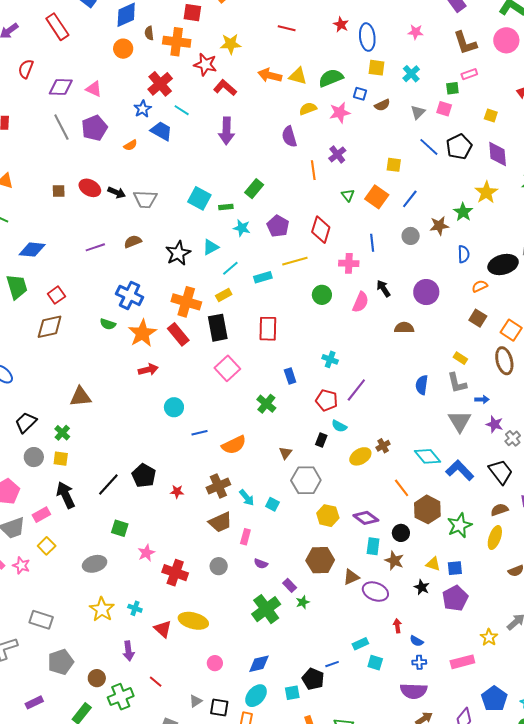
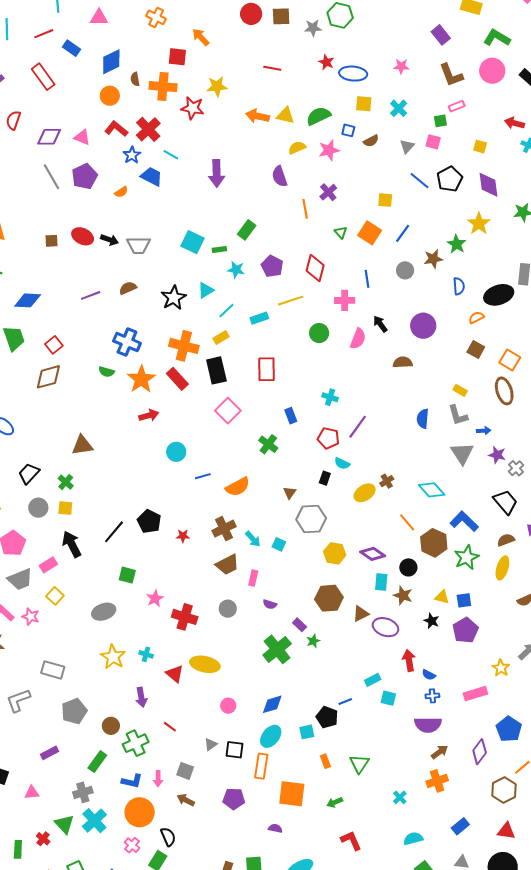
blue ellipse: (367, 37) -> (353, 74), turned -76
red L-shape: (225, 88) -> (116, 129), moved
blue L-shape: (460, 470) -> (464, 521), moved
red arrow: (397, 626) -> (409, 660), size x1.5

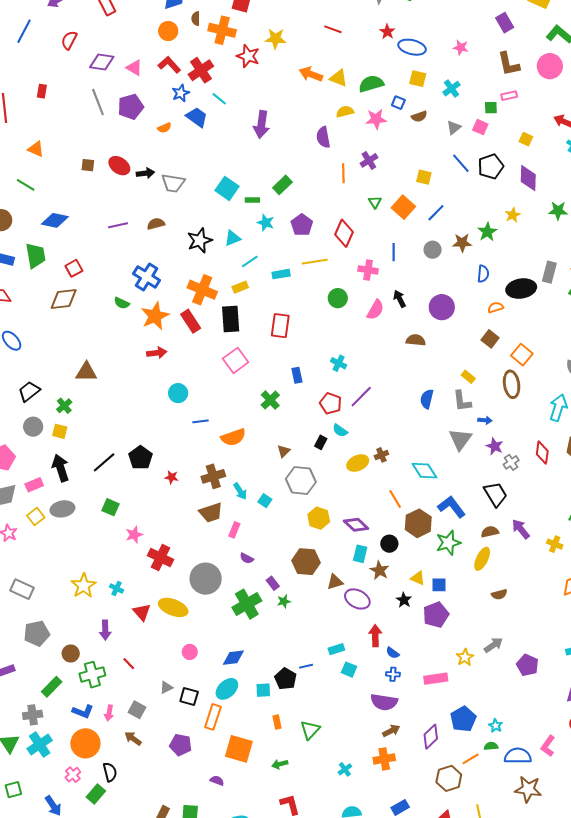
yellow star: (479, 224) -> (513, 215), size x0.7
black arrow: (110, 240) -> (145, 173), turned -36
gray circle: (228, 609) -> (206, 579), moved, size x1.8
gray ellipse: (104, 612) -> (62, 509), moved

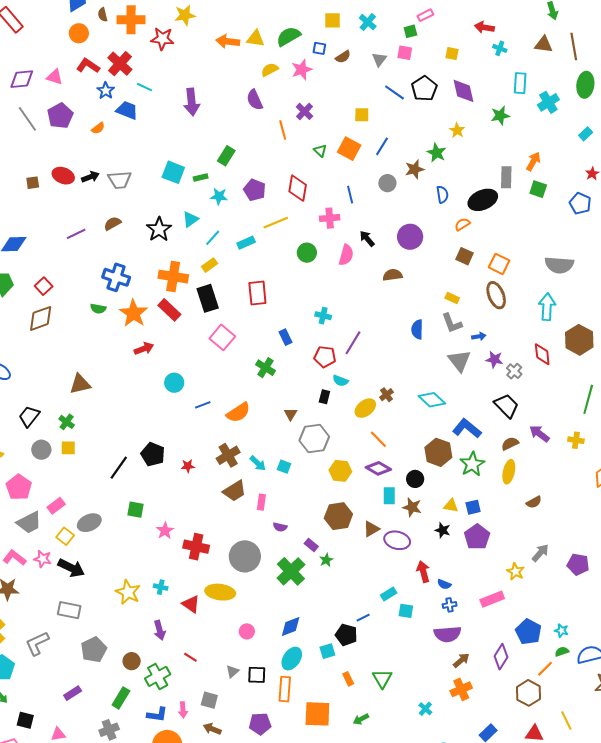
black arrow: (60, 468) -> (71, 568), moved, turned 148
orange line: (395, 499) -> (378, 439), moved

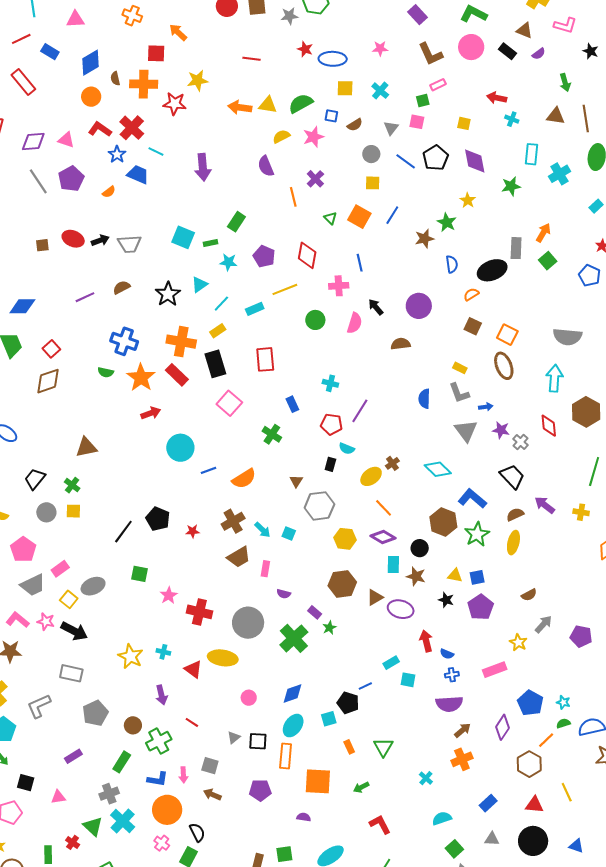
gray circle: (387, 183) -> (371, 154), moved
green square: (538, 189) -> (548, 261), turned 30
cyan circle: (174, 383) -> (180, 448), size x1.4
brown semicircle: (534, 502) -> (529, 595), moved

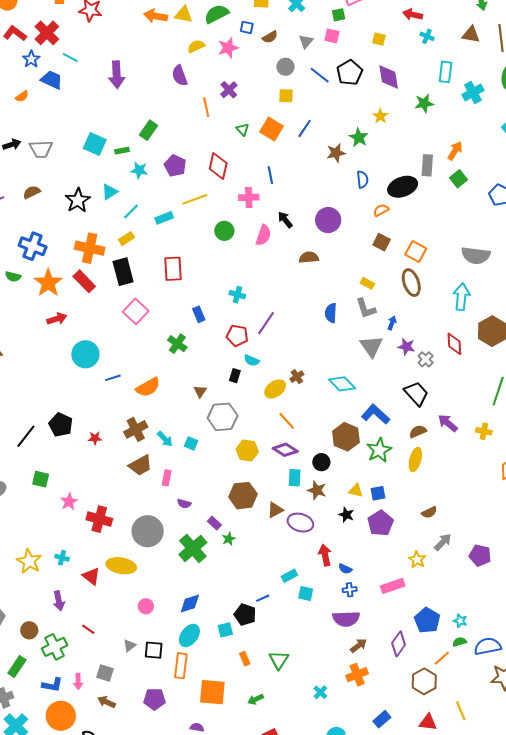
blue arrow: (486, 407) -> (392, 323), turned -64

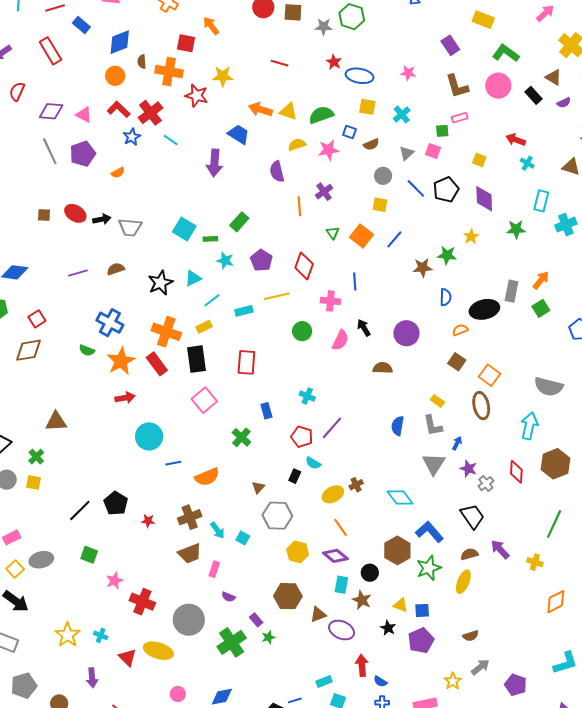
blue trapezoid: (52, 80) -> (239, 134), moved
green star: (359, 137) -> (447, 255), turned -30

